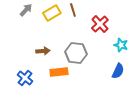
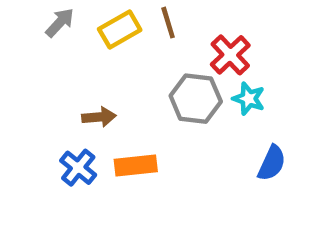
cyan star: (121, 45) -> (249, 99), moved
gray hexagon: (76, 53) -> (196, 99), moved
blue cross: (25, 78) -> (78, 168), moved

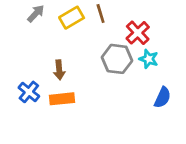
brown arrow: (99, 117) -> (59, 70), turned 90
orange rectangle: (136, 165) -> (62, 99), moved
blue cross: (78, 168) -> (29, 92), moved

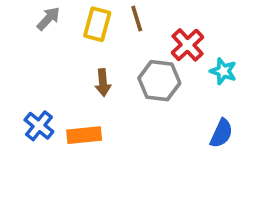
yellow rectangle: (72, 18) -> (97, 24), turned -45
cyan star: (149, 59) -> (223, 71), moved
brown arrow: (59, 70) -> (103, 83), moved

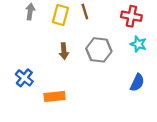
gray arrow: (48, 19) -> (30, 12), turned -35
red cross: (188, 45) -> (131, 16), moved, turned -36
orange rectangle: (84, 135) -> (55, 96), moved

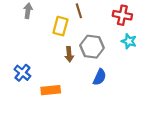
yellow rectangle: (60, 15) -> (60, 26), moved
brown arrow: (64, 51) -> (69, 54), moved
blue semicircle: (137, 83) -> (100, 77), moved

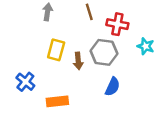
gray arrow: (28, 11) -> (47, 12), moved
red cross: (122, 15) -> (117, 24), moved
yellow rectangle: (60, 26) -> (56, 50), moved

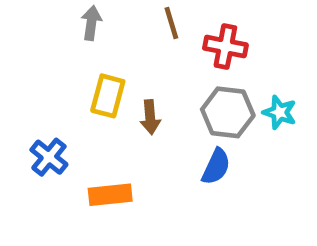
cyan star: (146, 46) -> (280, 112), moved
gray hexagon: (104, 52) -> (228, 112), moved

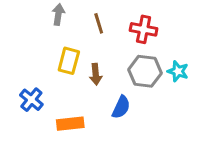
brown line: (171, 23) -> (99, 23), moved
blue semicircle: (216, 167) -> (121, 107), moved

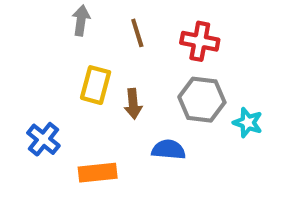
cyan star: (178, 71) -> (248, 123), moved
blue semicircle: (121, 107) -> (169, 150), turned -110

